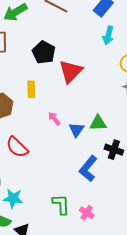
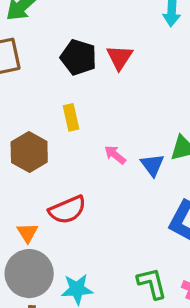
red triangle: (71, 71) -> (120, 57), moved, size x0.7
red semicircle: (17, 147) -> (67, 210), turned -55

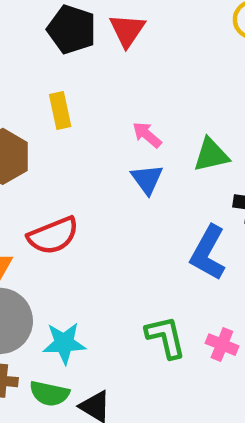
pink arrow: (115, 155) -> (147, 135), moved
blue triangle: (152, 165) -> (147, 179), moved

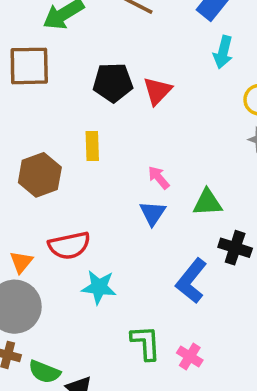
black pentagon: (72, 29) -> (113, 82), turned -30
cyan star: (64, 343) -> (99, 287), moved

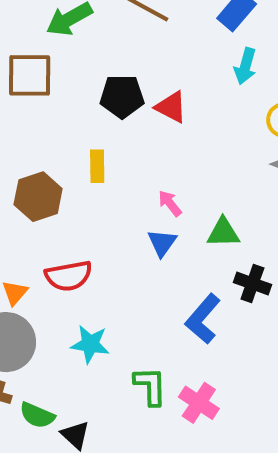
red triangle: (157, 91) -> (171, 107), turned -48
cyan star: (99, 287) -> (90, 344), moved
pink cross: (190, 356) -> (199, 403), size x1.4

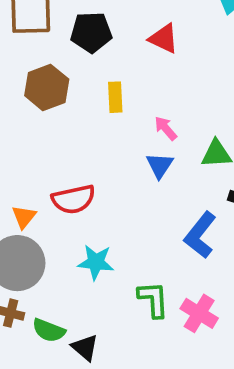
black pentagon: (122, 96) -> (91, 32), moved
yellow rectangle: (97, 166) -> (115, 97), moved
brown hexagon: (38, 197) -> (47, 87), moved

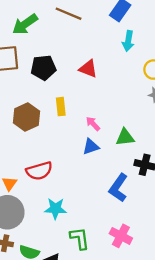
brown hexagon: (47, 87) -> (26, 117), moved
blue triangle: (160, 165) -> (91, 147), turned 42
green L-shape: (153, 299) -> (80, 238), moved

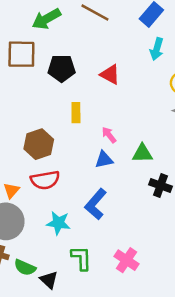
brown hexagon: (26, 117) -> (39, 144), moved
blue L-shape: (118, 188) -> (96, 204), moved

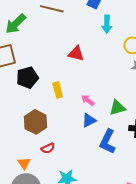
black pentagon: (62, 68) -> (27, 78), moved
red semicircle: (45, 180) -> (48, 148), size x0.6
blue L-shape: (96, 204) -> (108, 142), moved

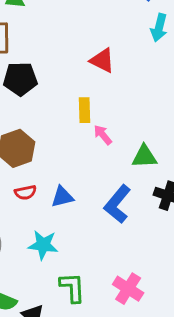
yellow rectangle: (58, 90) -> (84, 110), moved
blue triangle: (89, 120) -> (62, 197), moved

